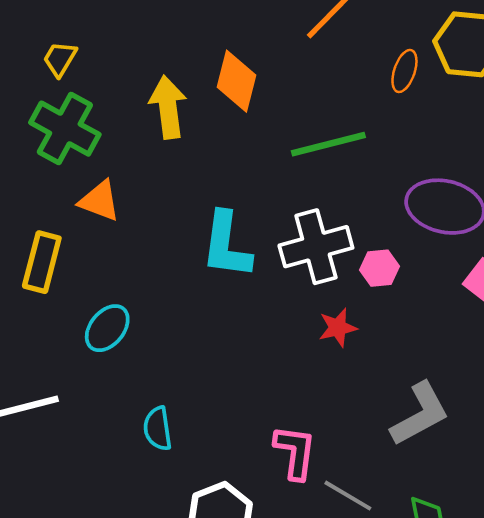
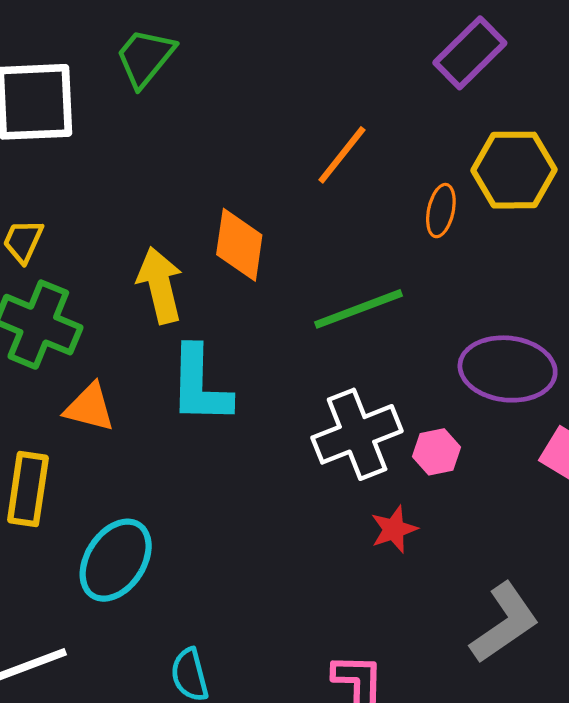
cyan L-shape: (226, 245) -> (200, 385), moved
cyan ellipse: (107, 328) -> (116, 560), size x1.4

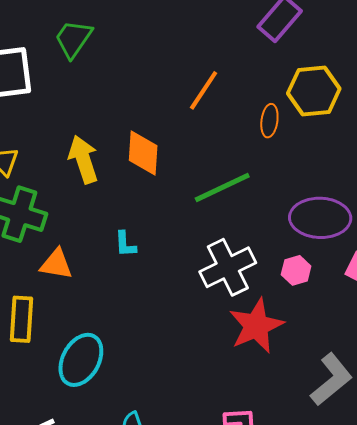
yellow arrow: (160, 285) -> (83, 159), moved
cyan L-shape: (200, 385) -> (125, 244), size x0.5
pink hexagon: (437, 452) -> (296, 270), moved
red star: (394, 529) -> (256, 326), size x1.8

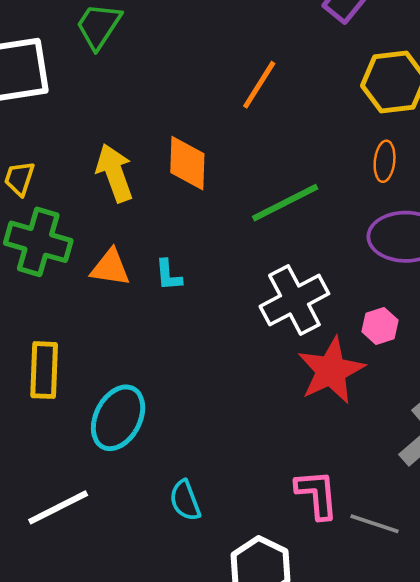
orange ellipse: (269, 121) -> (385, 161), moved
orange triangle: (56, 264) -> (110, 268), moved
pink hexagon: (296, 270) -> (380, 326), moved

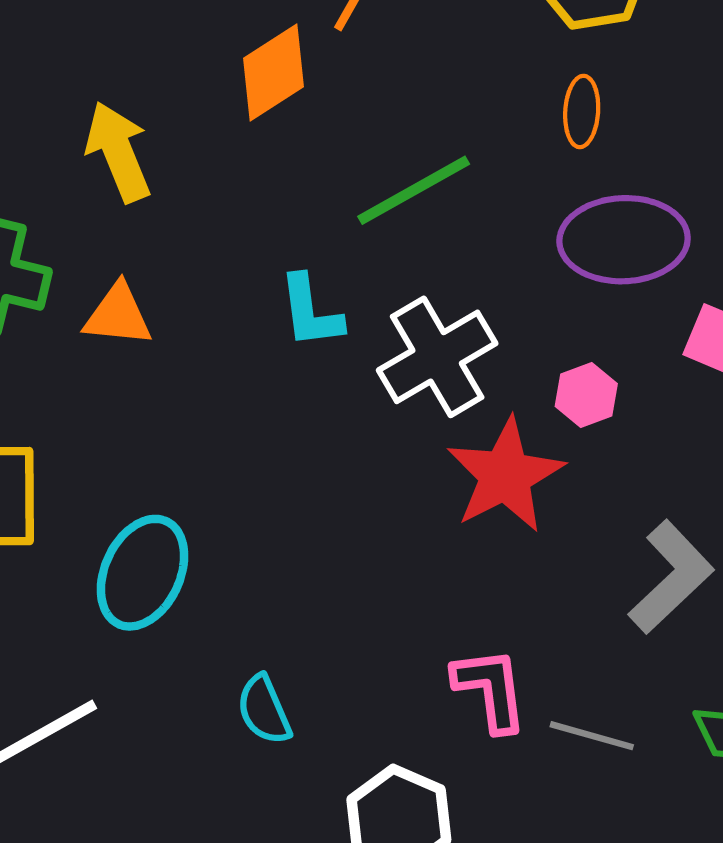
orange diamond: (187, 163) -> (273, 73), moved, turned 58
cyan L-shape: (169, 275) -> (310, 312), moved, size x1.4

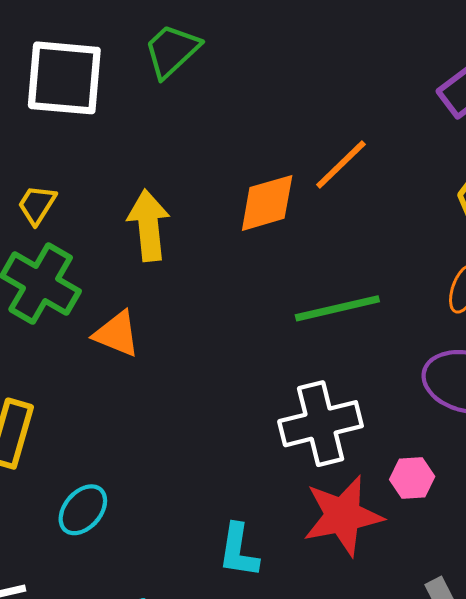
cyan L-shape: (310, 312) -> (239, 551), moved
cyan ellipse: (143, 573) -> (83, 510), size x0.7

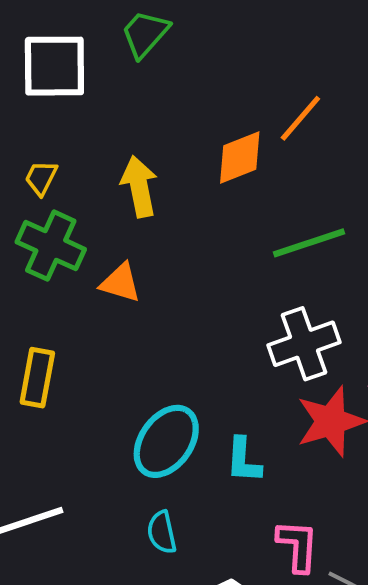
cyan ellipse: (83, 510) -> (166, 441), moved, size x1.6

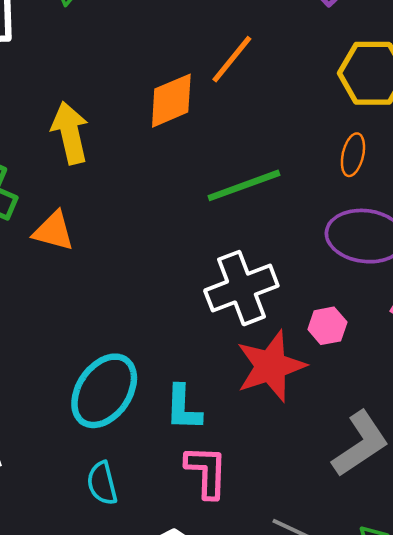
pink L-shape: (298, 546) -> (207, 472), moved

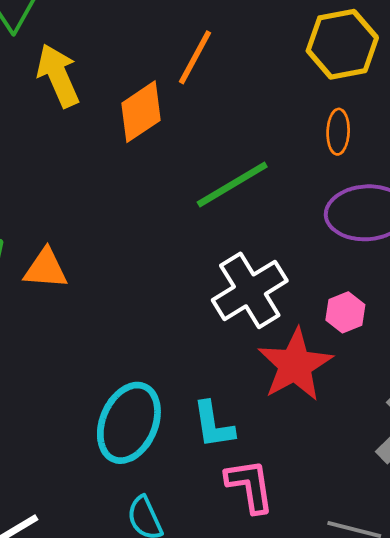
yellow arrow: (70, 133) -> (58, 75), moved

